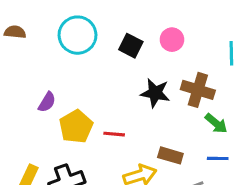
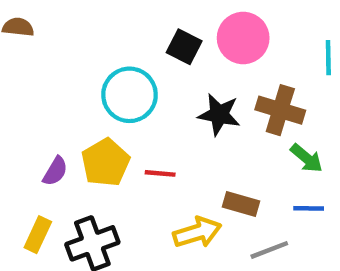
cyan circle: (78, 35) -> (130, 95), moved
pink circle: (172, 40) -> (243, 38), size x1.5
purple semicircle: (47, 102) -> (55, 171), moved

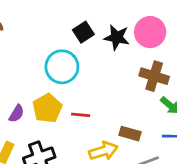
pink circle: (243, 38) -> (150, 32), moved
black square: (184, 47) -> (83, 32), moved, turned 30
black star: (219, 114) -> (117, 37), moved

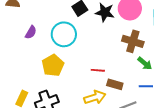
purple semicircle: (17, 114) -> (31, 32), moved
red line: (81, 115) -> (98, 70), moved

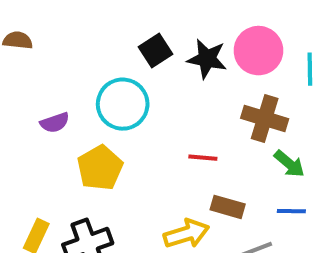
purple semicircle: (31, 32) -> (55, 123), moved, turned 40
red line: (98, 70) -> (203, 158), moved

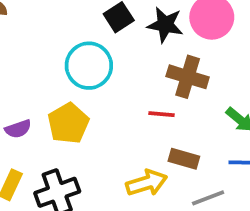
brown cross: (265, 118) -> (188, 77), moved
purple semicircle: (55, 123) -> (18, 129), moved

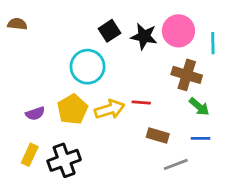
brown cross: (188, 77) -> (187, 75), moved
yellow arrow: (147, 183) -> (110, 109), moved

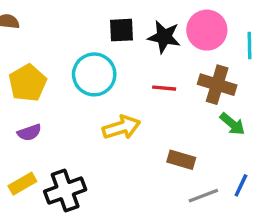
black square: (110, 31) -> (121, 30), turned 30
red line: (141, 102) -> (164, 88), moved
yellow pentagon: (72, 109) -> (28, 83), moved
blue line: (200, 138) -> (241, 185), moved, turned -66
yellow rectangle: (30, 155) -> (22, 184), turned 35

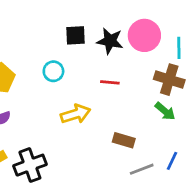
cyan circle: (94, 74) -> (53, 71), size x0.6
brown cross: (217, 85) -> (169, 80), moved

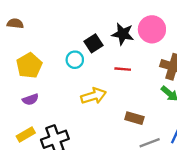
black square: (75, 35) -> (94, 43), moved, turned -30

